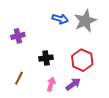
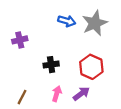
brown line: (19, 78) -> (22, 97), moved

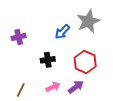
blue arrow: (67, 21) -> (62, 32), moved, turned 119
pink arrow: (57, 94) -> (53, 87), turned 48

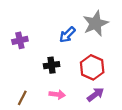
pink arrow: (53, 87) -> (57, 94), turned 32
purple arrow: (76, 87) -> (95, 94), moved

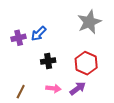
blue arrow: (67, 35) -> (39, 34), moved
purple arrow: (95, 94) -> (78, 88), moved

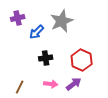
gray star: (89, 22) -> (62, 21), moved
purple cross: (19, 38) -> (18, 18), moved

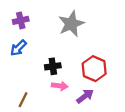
blue arrow: (37, 32) -> (18, 48), moved
pink arrow: (51, 84) -> (60, 86), moved

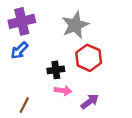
purple cross: (21, 20) -> (22, 21), size x1.5
red hexagon: (94, 69) -> (89, 58), moved

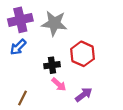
gray star: (75, 25) -> (54, 23), moved, turned 30
pink arrow: (63, 91) -> (59, 84), turned 35

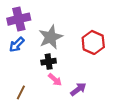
gray star: (54, 23) -> (51, 37), moved, turned -30
red hexagon: (83, 54) -> (93, 42), moved

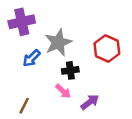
blue arrow: (17, 45) -> (31, 58), moved
black cross: (49, 62) -> (70, 70), moved

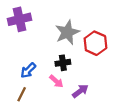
gray star: (58, 42) -> (67, 32), moved
blue arrow: (31, 58) -> (28, 70), moved

